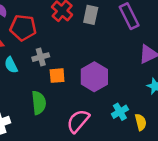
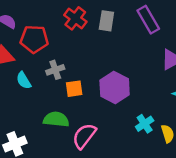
green semicircle: (39, 103) -> (56, 119), turned -75
pink semicircle: (78, 121) -> (84, 136), moved

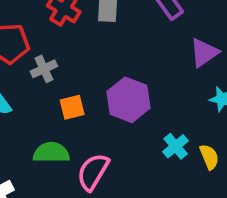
gray cross: (55, 70) -> (44, 69), moved

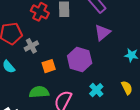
purple triangle: (204, 53) -> (102, 33), moved
cyan cross: (176, 146) -> (96, 90), moved

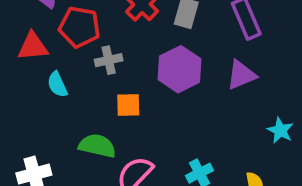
purple hexagon: (80, 60) -> (179, 69), moved

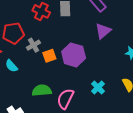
purple hexagon: (179, 69) -> (74, 55), moved
orange square: (128, 105) -> (49, 56), moved

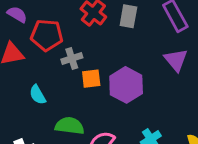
purple triangle: (103, 31) -> (176, 60), turned -42
cyan semicircle: (11, 66) -> (38, 95), moved

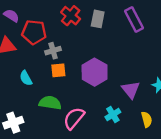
purple triangle: (176, 60) -> (131, 90), moved
orange square: (91, 79) -> (58, 70), moved

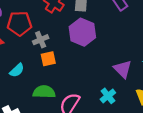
purple hexagon: (95, 72) -> (82, 32), moved
cyan semicircle: (26, 78) -> (17, 70), turned -98

